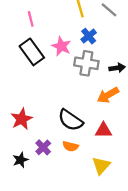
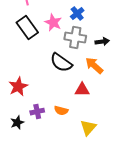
orange arrow: (108, 95) -> (94, 66), turned 72
black semicircle: (70, 120) -> (61, 63), moved
red triangle: (103, 130) -> (82, 90), moved
purple cross: (43, 147) -> (37, 112), turned 32

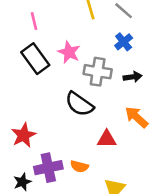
blue cross: (77, 14) -> (124, 42), moved
orange arrow: (94, 66) -> (137, 117), moved
purple cross: (37, 112) -> (48, 168), size x1.5

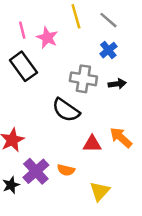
pink star: (69, 52) -> (47, 38), moved
orange arrow: (137, 117) -> (121, 138), moved
purple cross: (48, 168) -> (36, 171), turned -30

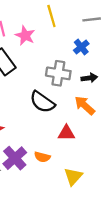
gray line: (108, 20) -> (92, 19), moved, turned -48
orange arrow: (121, 138) -> (85, 105), moved

